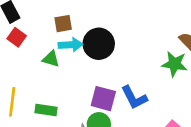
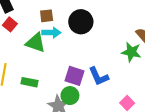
black circle: (99, 44) -> (81, 22), moved
green triangle: (51, 59) -> (36, 43), size x1.5

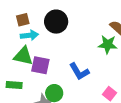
green triangle: (36, 43) -> (23, 56), moved
purple square: (75, 76) -> (40, 65), moved

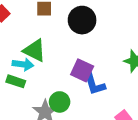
cyan arrow: (29, 35) -> (23, 64), moved
purple square: (40, 65) -> (82, 70), moved

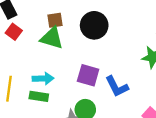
green triangle: (35, 50) -> (52, 38), moved
purple square: (82, 70) -> (88, 75), moved

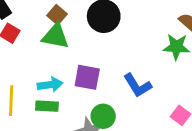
brown square: (55, 20) -> (57, 15), turned -35
purple square: (88, 75) -> (87, 77), moved

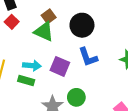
blue L-shape: (137, 85) -> (88, 57), moved
green circle: (103, 116) -> (76, 97), moved

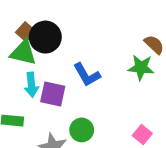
black circle: (82, 25) -> (45, 37), moved
cyan arrow: (32, 66) -> (31, 85), moved, turned 90

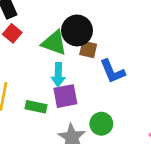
brown square: (26, 32) -> (88, 49), moved, turned -36
purple square: (53, 94) -> (65, 96), moved, turned -30

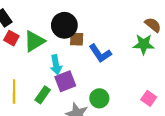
green triangle: (54, 43) -> (34, 41), moved, turned -40
green rectangle: (36, 107) -> (43, 95), turned -56

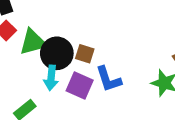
black circle: (64, 25) -> (57, 53), moved
purple square: (65, 81) -> (80, 85), moved, turned 30

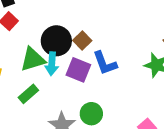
green triangle: (33, 42) -> (33, 59), moved
brown square: (85, 54) -> (82, 40), turned 30

